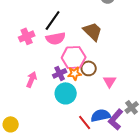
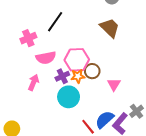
brown trapezoid: (93, 31) -> (110, 28), moved
pink semicircle: (56, 38) -> (46, 58), moved
blue semicircle: (101, 115) -> (105, 119), turned -30

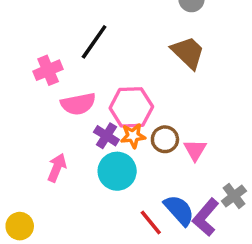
brown circle: (92, 71) -> (165, 139), moved
purple cross: (62, 76) -> (106, 136), turned -32
pink arrow: (33, 82) -> (57, 168), moved
blue semicircle: (105, 119) -> (179, 210), turned 90

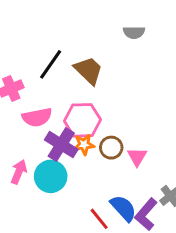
brown trapezoid: (188, 53) -> (88, 70), moved
purple cross: (106, 136) -> (61, 145), size x1.5
cyan circle: (117, 171) -> (51, 176), moved

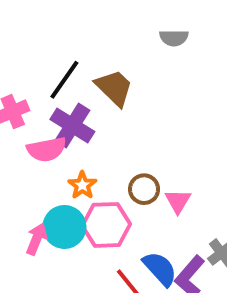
pink hexagon: (82, 120) -> (106, 225), moved
purple cross: (61, 145) -> (72, 125), moved
orange star: (84, 145) -> (82, 185), moved, turned -30
pink arrow: (19, 172) -> (37, 239), moved

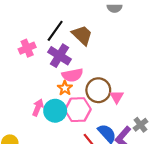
pink semicircle: (47, 149) -> (72, 75), moved
brown circle: (144, 189) -> (98, 90), size x1.5
pink arrow: (37, 239) -> (38, 107), moved

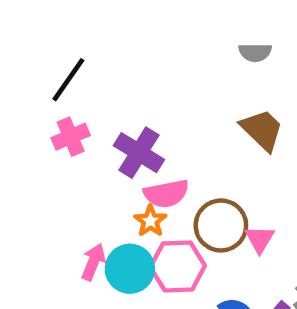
black line: (55, 31) -> (68, 80), moved
brown trapezoid: (82, 35) -> (262, 130), moved

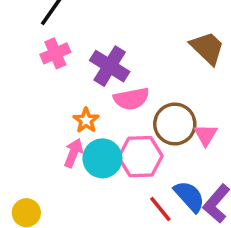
orange star: (150, 221) -> (86, 120), moved

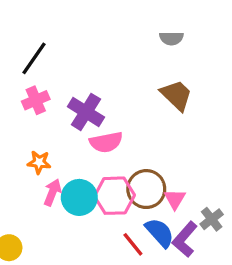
orange star: (86, 120) -> (39, 162), moved, turned -30
brown circle: (175, 124) -> (146, 189), moved
pink triangle: (206, 135) -> (175, 199), moved

